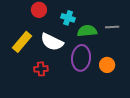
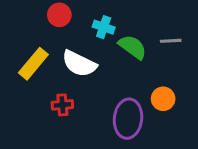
green semicircle: (87, 31) -> (133, 47), turned 42
purple ellipse: (81, 58) -> (128, 119), moved

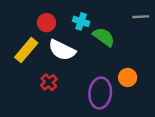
red circle: (59, 15) -> (46, 23), moved
gray line: (171, 41) -> (141, 17), moved
red cross: (62, 105) -> (49, 82), turned -35

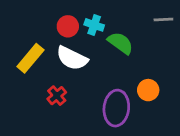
red circle: (46, 23) -> (68, 26), moved

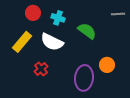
cyan cross: (94, 25) -> (58, 18), moved
red circle: (68, 26) -> (33, 13), moved

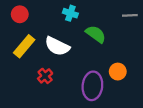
red circle: (33, 13) -> (20, 14), moved
cyan cross: (58, 18) -> (70, 13), moved

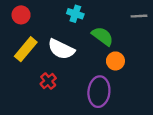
orange circle: (118, 72) -> (115, 61), moved

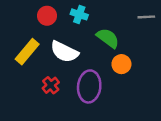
red circle: (21, 15) -> (47, 16), moved
purple ellipse: (99, 92) -> (89, 86), moved

